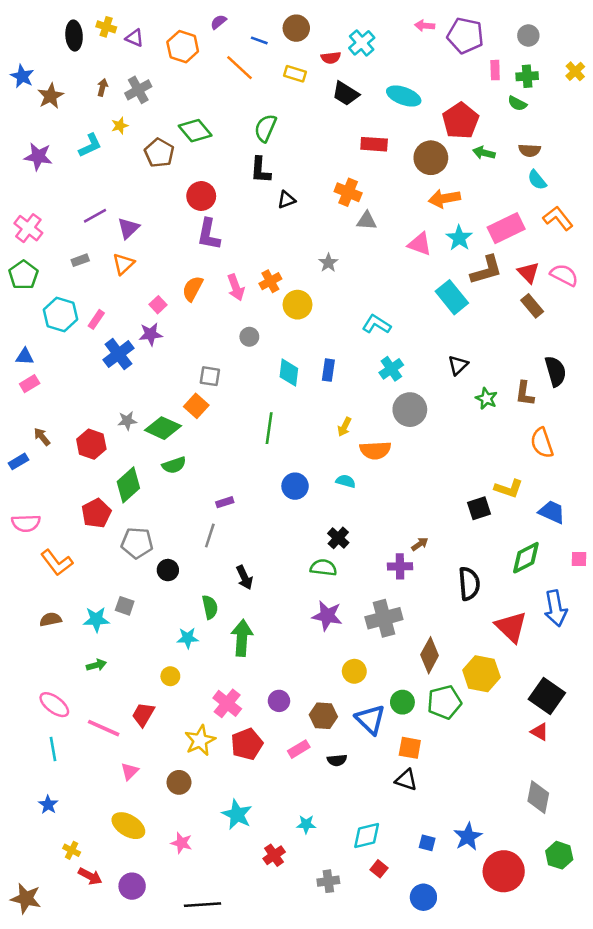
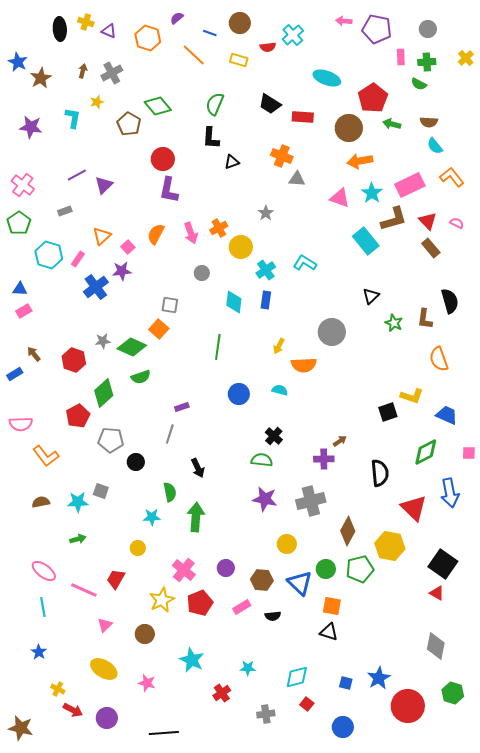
black trapezoid: (346, 94) -> (270, 104), moved
cyan L-shape: (90, 145) -> (73, 118), turned -55
orange triangle: (123, 264) -> (102, 236), moved
pink semicircle: (564, 275) -> (457, 223), size x0.6
cyan cross: (391, 369) -> (266, 270), moved

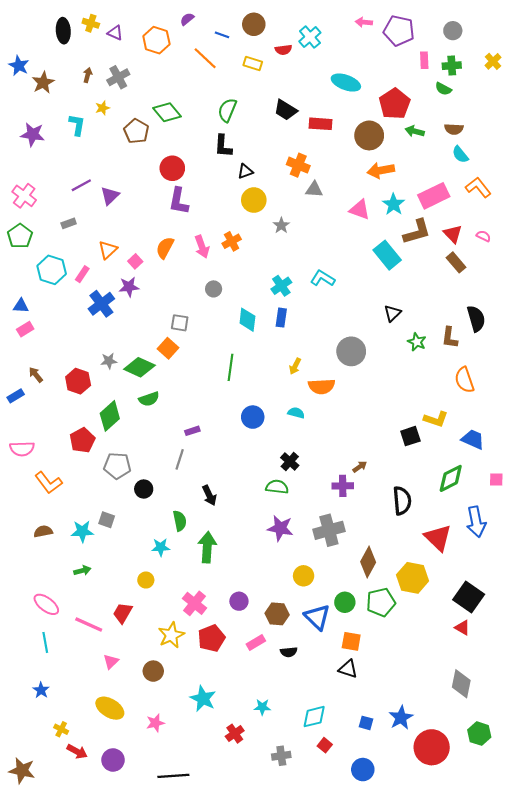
yellow circle: (241, 247) -> (254, 200), moved
pink star: (147, 683) -> (155, 723), turned -30

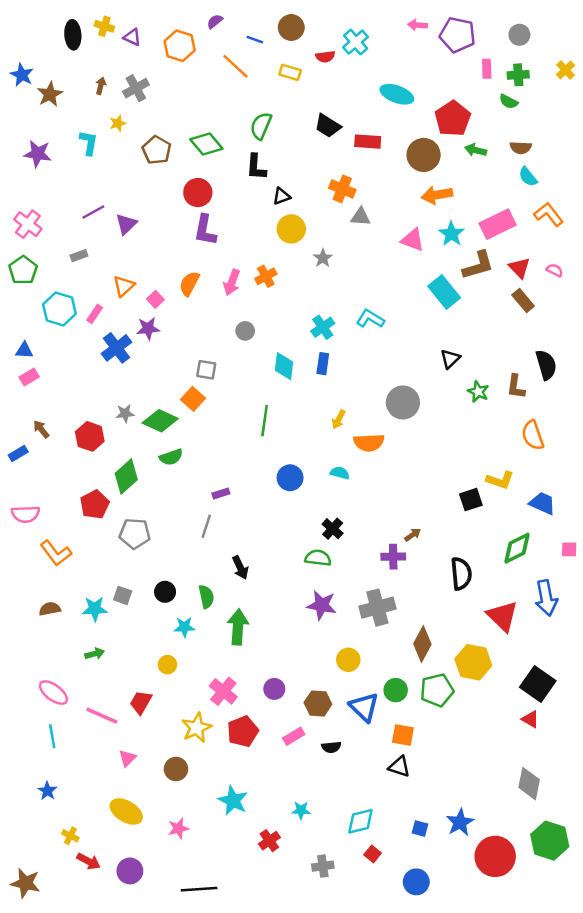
green diamond: (167, 112) -> (206, 144), moved
pink arrow: (202, 247) -> (232, 282), turned 40
black circle: (144, 489) -> (165, 592), moved
green hexagon: (479, 734) -> (550, 841), size x1.4

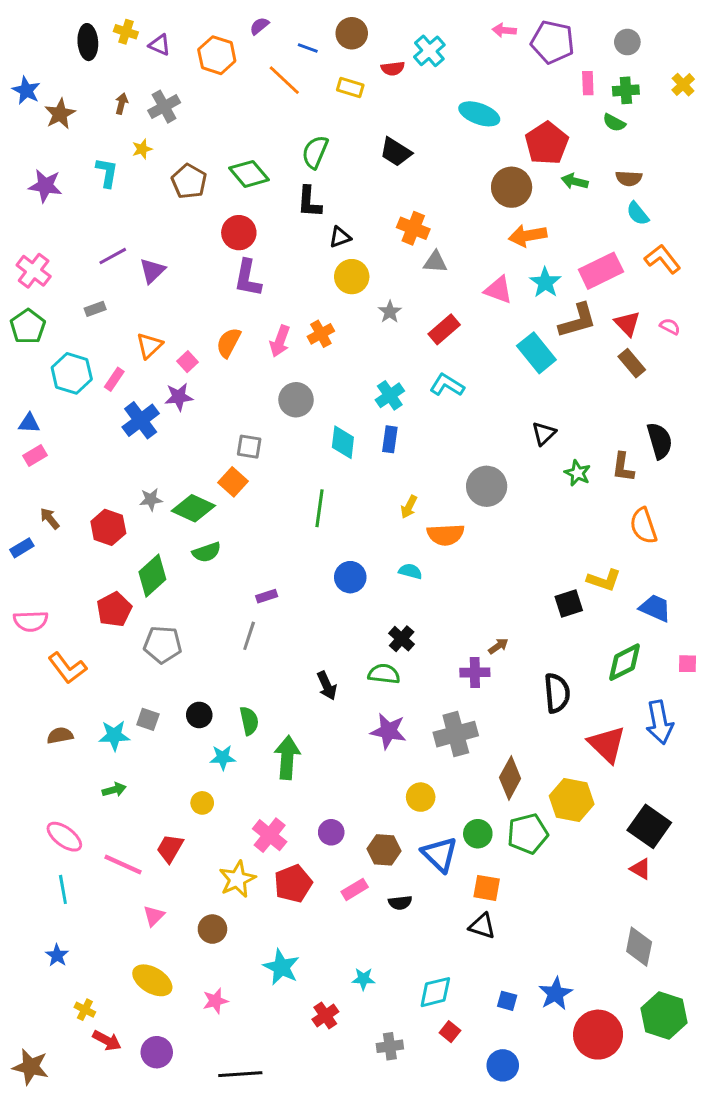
red rectangle: (368, 142) -> (444, 329), moved, turned -45
gray circle: (245, 331) -> (296, 400), size x1.5
black arrow: (240, 568) -> (327, 686), moved

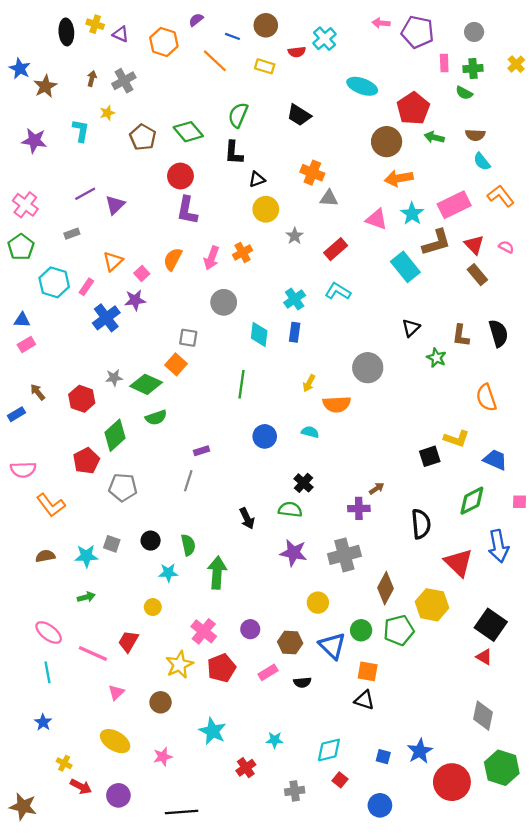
brown L-shape: (623, 467) -> (461, 336), moved

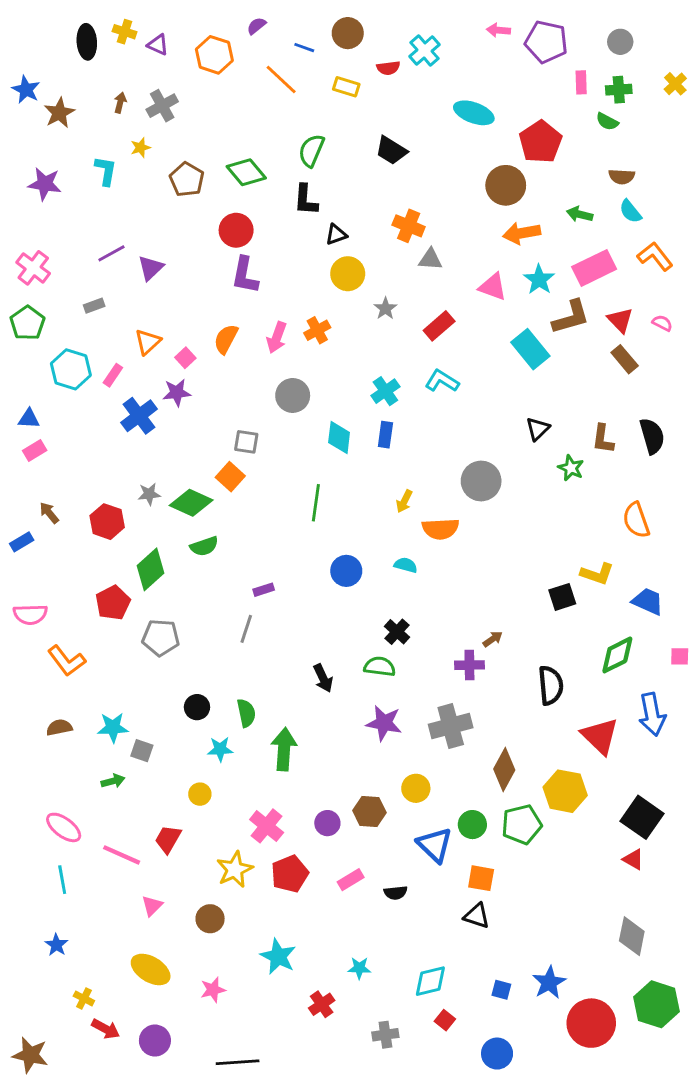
green arrow: (434, 137) -> (580, 214), moved
gray square: (112, 544) -> (142, 751), moved
brown hexagon: (290, 642) -> (369, 811), moved

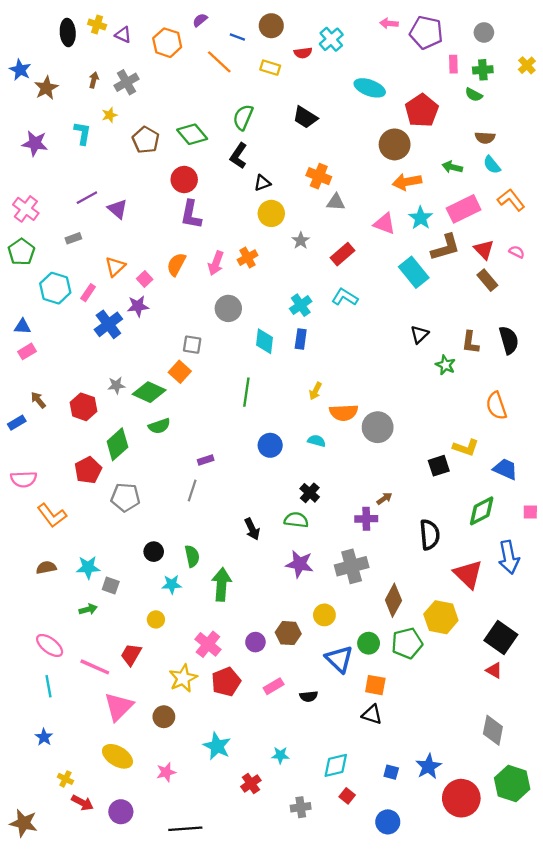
black L-shape: (306, 200) -> (238, 156), turned 30
purple triangle: (151, 268) -> (117, 209), turned -35
gray circle: (481, 481) -> (378, 427), moved
pink triangle: (152, 906) -> (119, 707), size x1.8

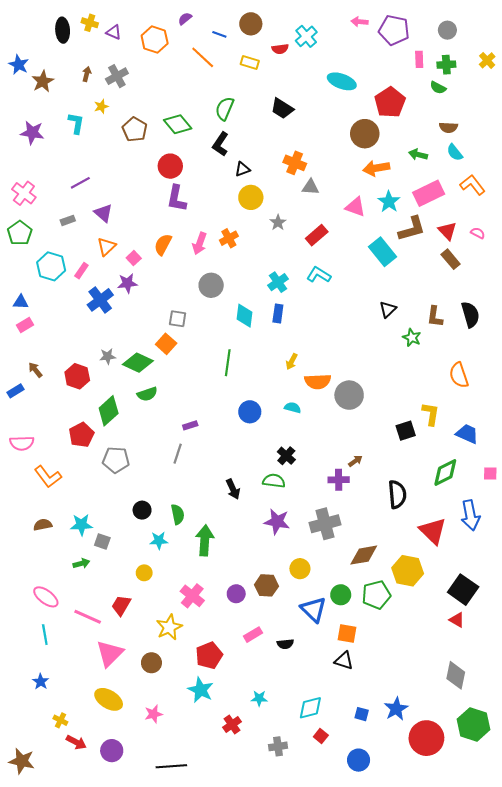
purple triangle: (117, 209) -> (103, 213), moved
yellow L-shape: (466, 448) -> (431, 414), turned -100
brown diamond: (393, 600) -> (364, 555), turned 52
red pentagon: (226, 682) -> (209, 655), moved

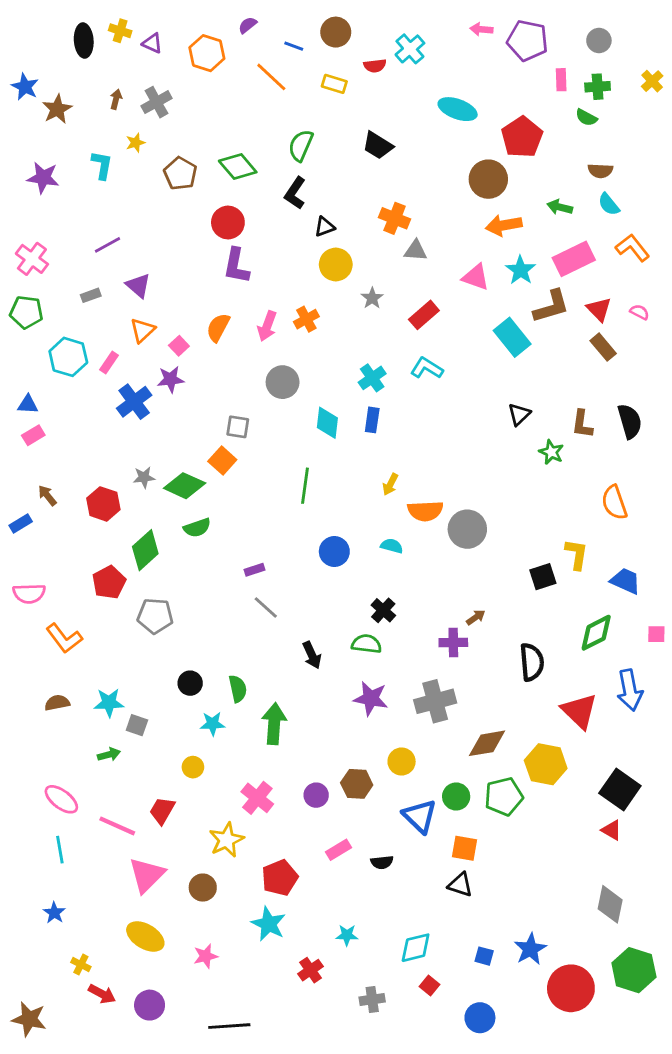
green pentagon: (20, 233) -> (26, 312), turned -30
gray line: (178, 454) -> (266, 608), moved, turned -66

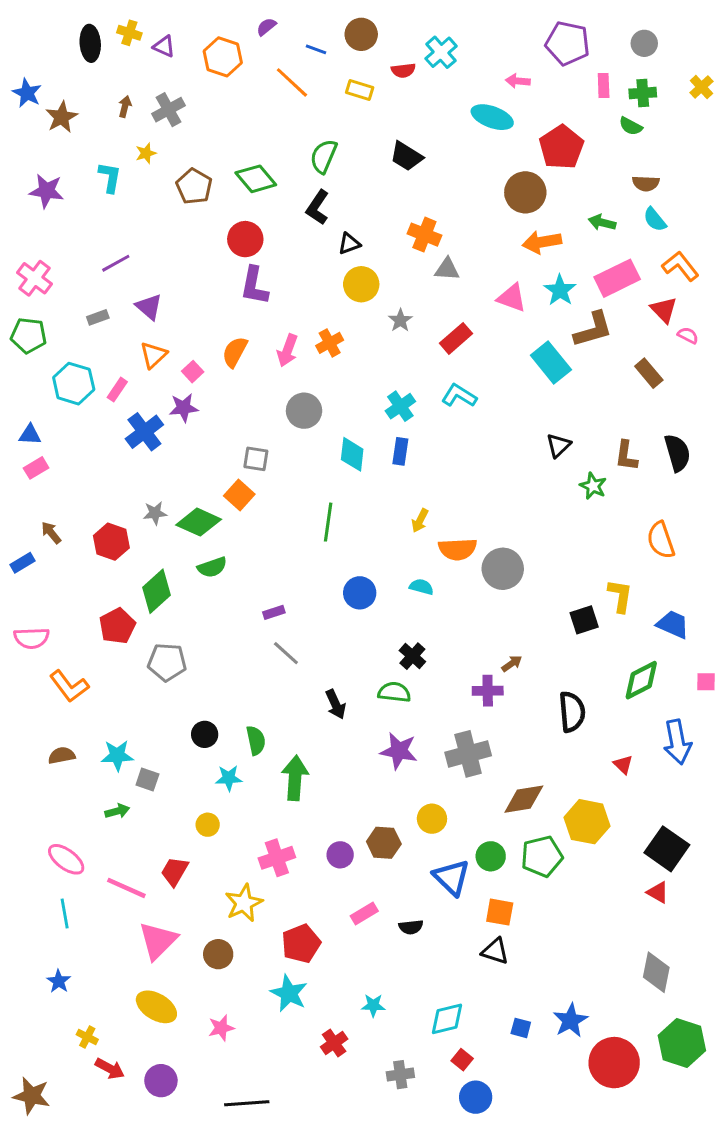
pink arrow: (481, 29) -> (518, 81), moved
red triangle: (599, 309) -> (664, 310), moved
red triangle: (579, 711) -> (623, 764), size x0.5
pink cross: (257, 798) -> (277, 858), turned 32
blue circle: (480, 1018) -> (476, 1097), moved

